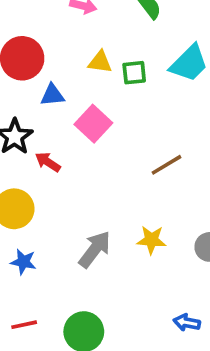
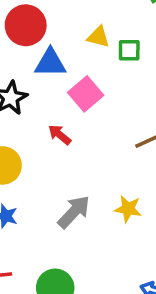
blue triangle: (52, 95) -> (50, 63), size x1.4
red arrow: (48, 162) -> (60, 135), moved

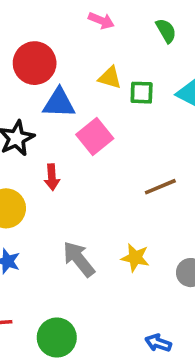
red arrow: (60, 135) -> (52, 177), moved, turned -135
gray arrow: (74, 212) -> (79, 259), turned -84

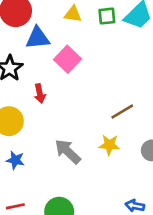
green square: (142, 93) -> (107, 16), moved
brown line: (160, 187) -> (122, 112), moved

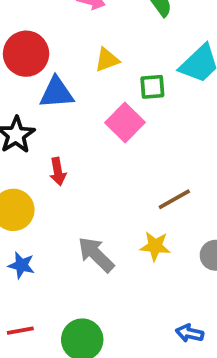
yellow triangle: (73, 14) -> (107, 60), turned -30
green square: (107, 16) -> (152, 87), moved
pink square: (67, 59) -> (125, 123), moved

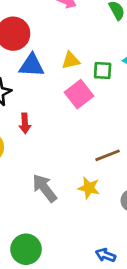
yellow triangle: (107, 60) -> (71, 60), moved

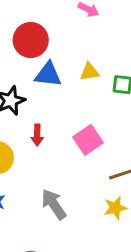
pink square: (79, 94) -> (88, 140), moved
yellow star: (89, 188) -> (115, 208), moved, turned -30

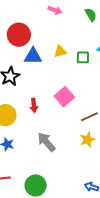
red arrow: (37, 135) -> (34, 105), moved

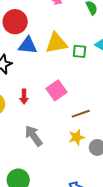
yellow triangle: (60, 51) -> (56, 43), size x1.6

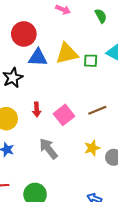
pink square: (56, 90) -> (64, 115), moved
brown line: (81, 114) -> (97, 110), moved

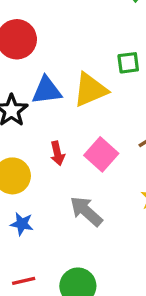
yellow triangle: (67, 53) -> (90, 90), moved
blue triangle: (38, 57) -> (47, 90), moved

